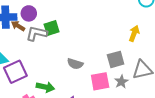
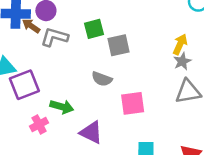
green square: (52, 28) -> (94, 29), moved
gray square: (116, 59) -> (118, 45), moved
gray star: (121, 82) -> (182, 61), moved

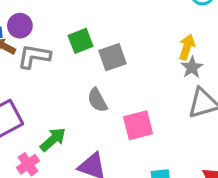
gray semicircle: (102, 79) -> (97, 100), turned 48
green arrow: (62, 107) -> (53, 140), turned -50

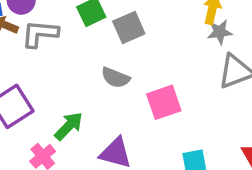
gray star: (192, 67) -> (220, 32), turned 30
gray semicircle: (97, 100) -> (115, 78), turned -35

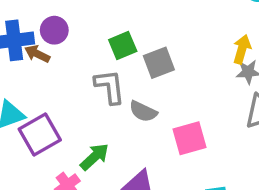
gray L-shape: (40, 34) -> (110, 87), moved, turned 75

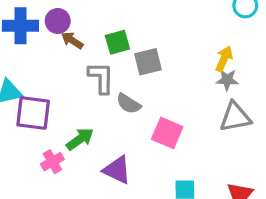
brown arrow: (37, 54) -> (72, 40), moved
purple square: (40, 135) -> (33, 113), turned 30
pink square: (190, 138) -> (167, 133), turned 32

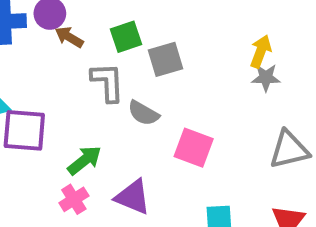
gray triangle: (235, 117) -> (289, 150), moved
pink cross: (52, 162) -> (74, 199), moved

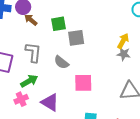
gray L-shape: (108, 82) -> (33, 52), moved
pink square: (194, 148) -> (83, 83), turned -30

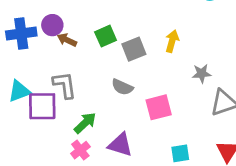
yellow arrow: (123, 41) -> (172, 41), moved
gray L-shape: (33, 52) -> (65, 85), moved
gray star: (124, 54) -> (202, 73), moved

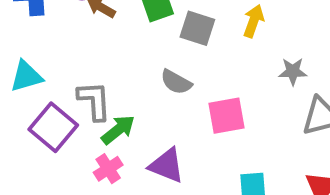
gray square: (134, 49) -> (197, 28), turned 35
gray L-shape: (65, 85) -> (94, 101), moved
purple square: (42, 106) -> (53, 127), moved, turned 36

